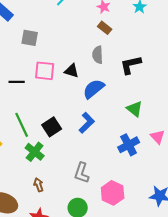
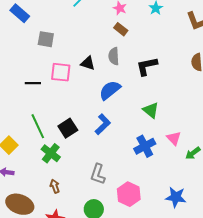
black triangle: (72, 71) -> (88, 63), moved

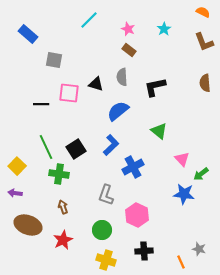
blue cross: (145, 146) -> (133, 167), moved
green cross: (51, 153) -> (59, 174), turned -30
blue star: (176, 197) -> (184, 194), moved

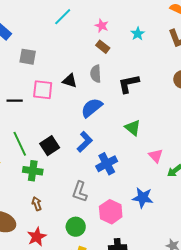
cyan star: (164, 29) -> (138, 34), moved
blue star: (184, 194) -> (143, 198), moved

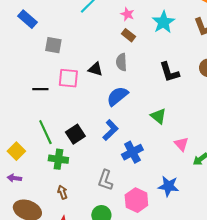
cyan star: (138, 34) -> (163, 22), size x1.6
black L-shape: (129, 84) -> (169, 72), moved, turned -95

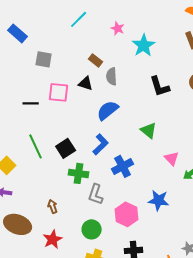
cyan star: (163, 22) -> (144, 45), moved
brown rectangle: (128, 35) -> (96, 60), moved
green cross: (58, 159) -> (79, 173), moved

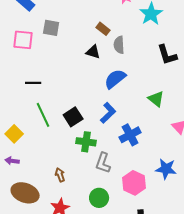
pink square: (59, 92) -> (23, 40), moved
black line: (31, 103) -> (33, 83), moved

